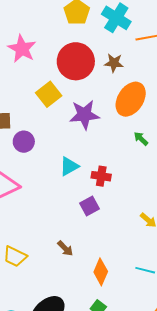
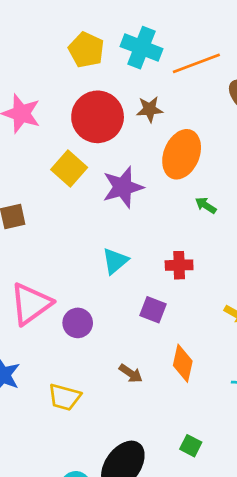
purple circle: (24, 142) -> (78, 323), moved
red cross: (101, 176) -> (179, 265), moved
purple square: (90, 206) -> (153, 310), turned -30
orange diamond: (101, 272) -> (183, 363), moved

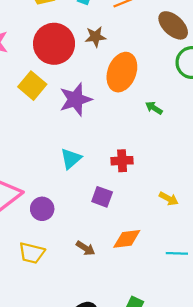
green arrow: (206, 205) -> (154, 108), moved
orange diamond: (183, 363) -> (127, 239), turned 72
yellow trapezoid: (64, 397) -> (32, 253), moved

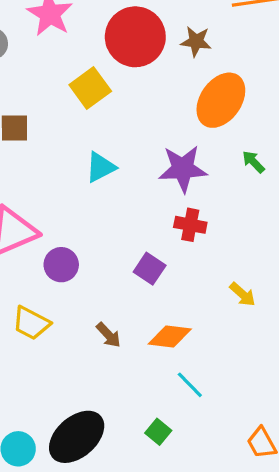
purple star: (76, 99) -> (183, 169), moved
cyan triangle: (71, 159) -> (101, 167), moved
cyan line: (177, 253) -> (190, 385), moved, turned 30

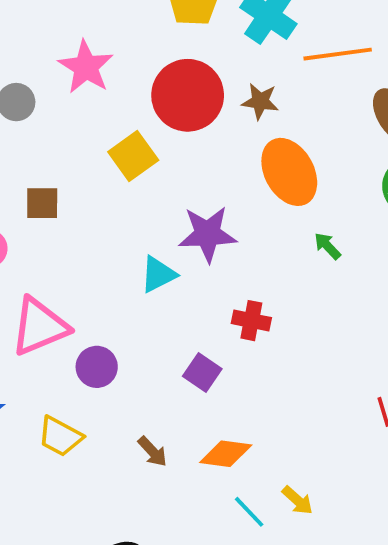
orange ellipse: (221, 100) -> (289, 172), turned -64
cyan triangle: (101, 167) -> (158, 274), moved
purple star: (183, 169) -> (207, 234), moved
yellow arrow: (243, 294) -> (297, 500), moved

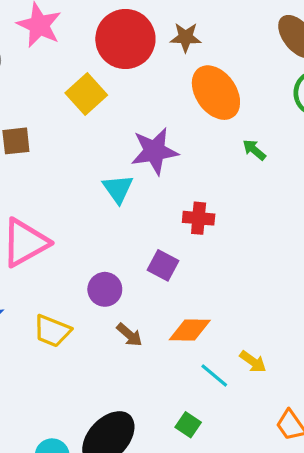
cyan triangle: (158, 274) -> (118, 189), turned -32
purple circle: (97, 367) -> (105, 289), moved

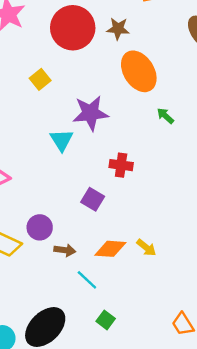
yellow square: (86, 94) -> (40, 79), moved, size x0.7
purple circle: (105, 289) -> (40, 227), moved
brown arrow: (129, 335) -> (65, 250), turned -36
yellow arrow: (253, 362) -> (146, 248), moved
cyan line: (214, 375) -> (87, 280), moved

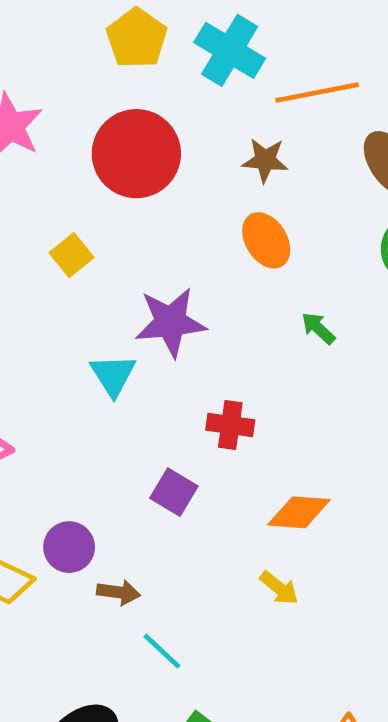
brown star: (118, 29) -> (265, 160), moved
orange ellipse: (139, 71) -> (266, 240), size x0.7
orange diamond: (110, 249) -> (299, 512), moved

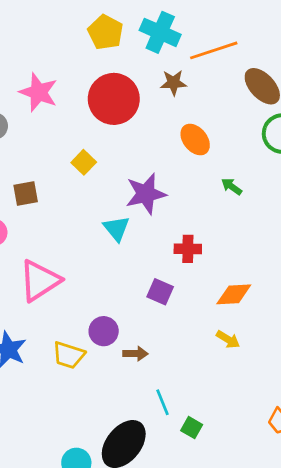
brown star: (265, 160) -> (173, 83), moved
cyan line: (162, 651) -> (162, 402), moved, turned 32

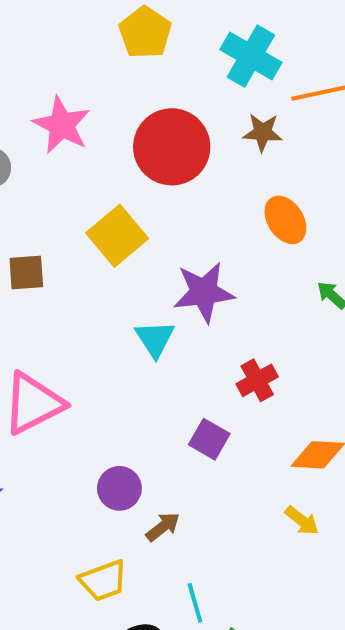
yellow pentagon: (106, 32) -> (145, 33), moved
yellow square: (84, 162) -> (117, 236), size x1.6
red cross: (188, 249) -> (257, 380), turned -36
brown arrow: (135, 354) -> (163, 527), turned -45
yellow trapezoid: (69, 355) -> (103, 581), moved, turned -44

